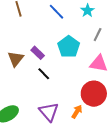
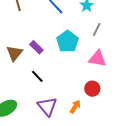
black line: (44, 74) -> (37, 76), moved
red circle: (94, 94) -> (92, 89), size x0.6

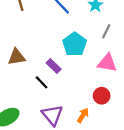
purple rectangle: (36, 47) -> (54, 66), moved
brown triangle: (14, 53) -> (17, 57), turned 42

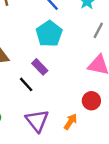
cyan pentagon: (75, 44) -> (49, 34), moved

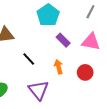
purple rectangle: (40, 67) -> (63, 40), moved
orange arrow: (70, 122) -> (58, 67), moved, turned -48

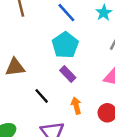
purple rectangle: (63, 40) -> (68, 74), moved

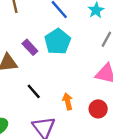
purple rectangle: (68, 74) -> (30, 47), moved

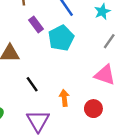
purple rectangle: (30, 47) -> (36, 24), moved

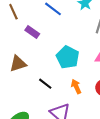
cyan pentagon: (61, 38) -> (68, 57), moved

